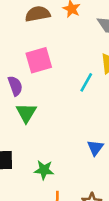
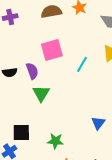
cyan line: (86, 82) -> (82, 64), moved

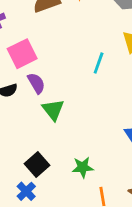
pink square: (52, 50) -> (22, 54), moved
black square: (21, 132) -> (37, 165), turned -30

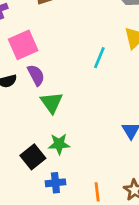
green star: (83, 167) -> (59, 144), moved
blue cross: (26, 191) -> (55, 183), moved, turned 36

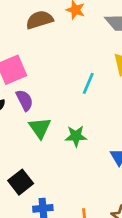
green star: (59, 144) -> (76, 136), moved

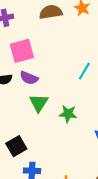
purple semicircle: (25, 100) -> (29, 78), turned 132

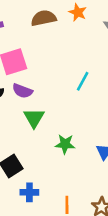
green star: (68, 114) -> (65, 144), moved

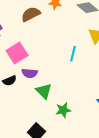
green star: (65, 144) -> (63, 110), moved

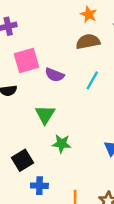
brown semicircle: (31, 14) -> (88, 42), moved
purple semicircle: (30, 73) -> (55, 75), moved

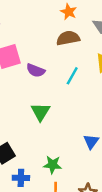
green triangle: (45, 115) -> (40, 112), moved
green star: (62, 144) -> (52, 165), moved

